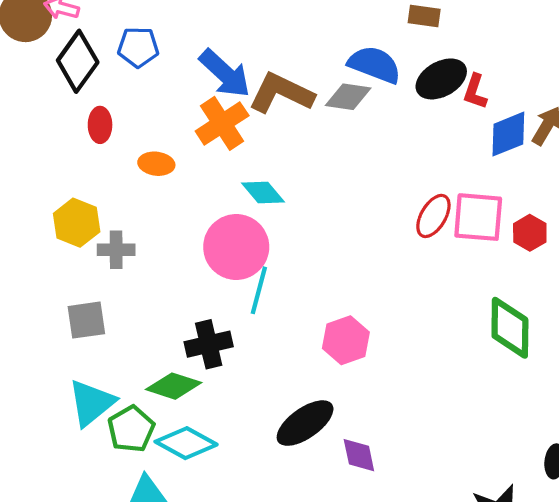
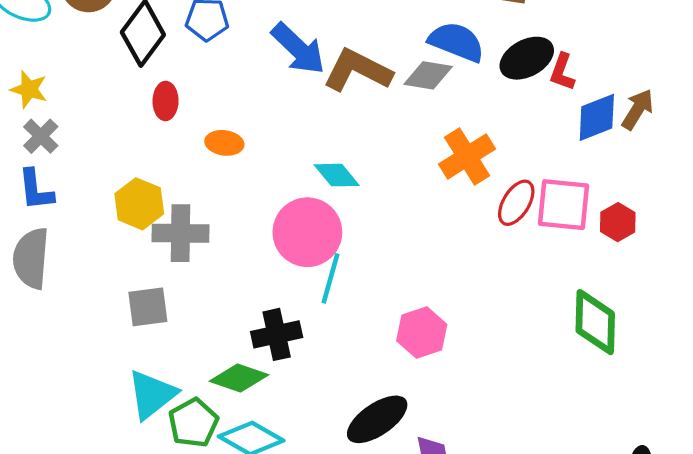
orange cross: (222, 123) -> (467, 156), moved
gray cross: (116, 250) -> (180, 233), size x1.4

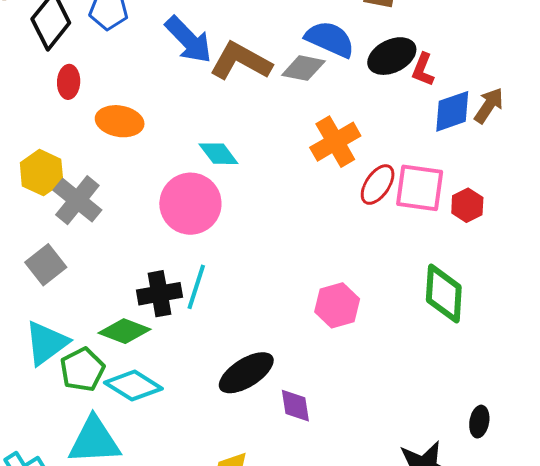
orange ellipse: (224, 143) -> (120, 121), size x1.4
gray cross: (180, 233) -> (77, 200), turned 36
cyan line: (331, 278) -> (196, 287), moved
gray square: (148, 307) -> (46, 265), turned -33
pink hexagon: (422, 333) -> (337, 305), moved

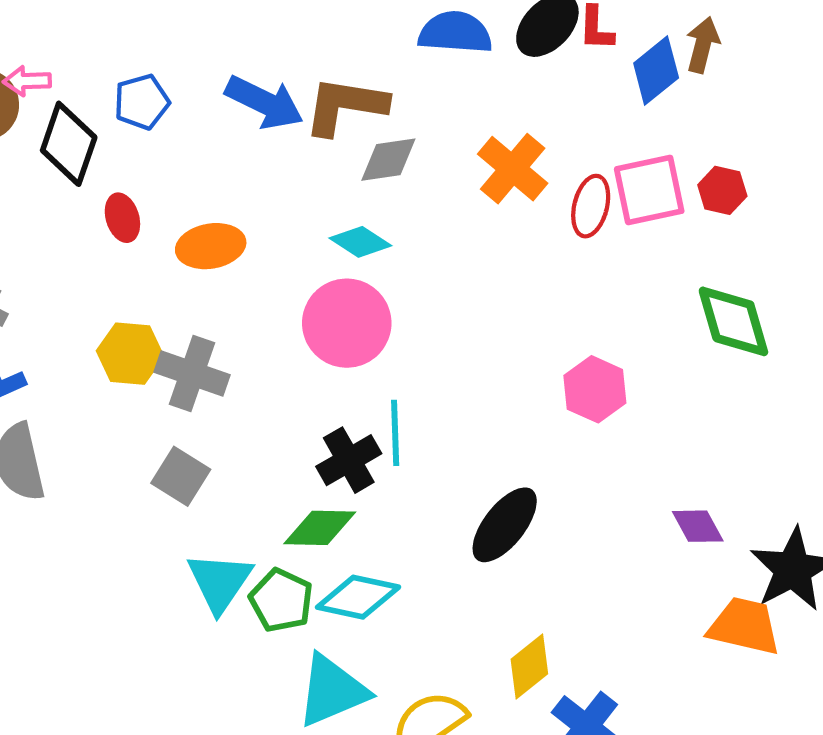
gray diamond: (303, 68) -> (388, 160), moved
purple diamond: (295, 406) -> (698, 526), moved

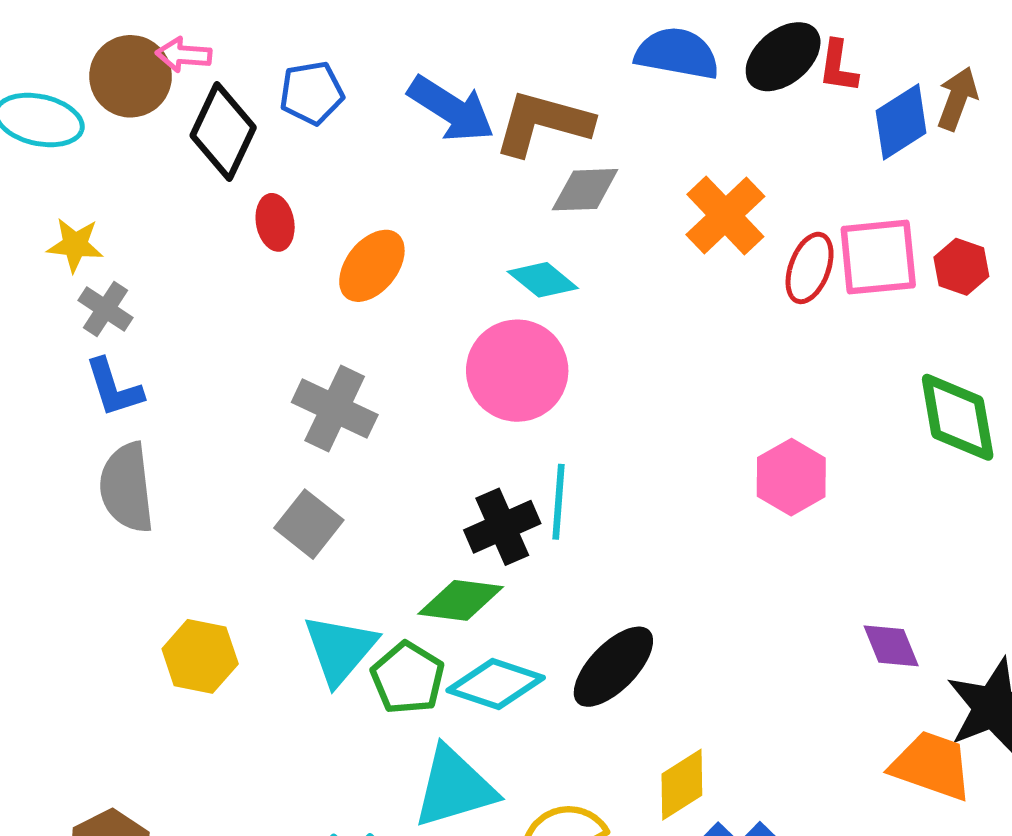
orange ellipse: (211, 246) -> (372, 266), turned -48
yellow hexagon: (130, 354) -> (200, 656), moved
black ellipse: (505, 525) -> (613, 667), moved

